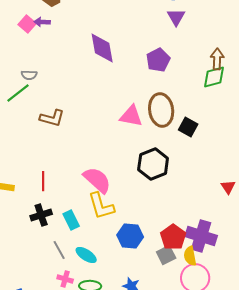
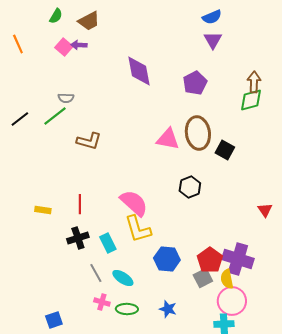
black hexagon: (153, 164) -> (190, 187), size x0.7

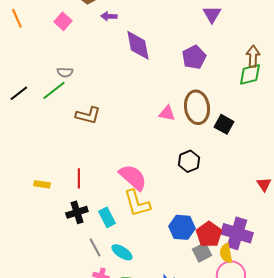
purple arrow: (79, 45) -> (109, 16), moved
pink triangle: (168, 139) -> (167, 113), size x0.7
blue hexagon: (167, 259) -> (182, 227), moved

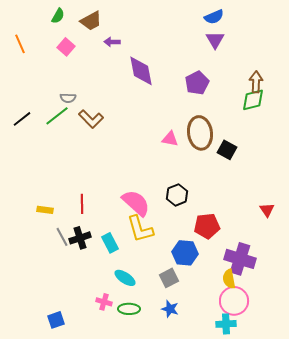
brown L-shape: (88, 115) -> (91, 119), moved, turned 30
black hexagon: (189, 161) -> (177, 195), moved
red pentagon: (209, 234) -> (207, 226), moved, turned 30
gray line: (95, 247) -> (62, 237), moved
gray square: (202, 252) -> (169, 278), moved

